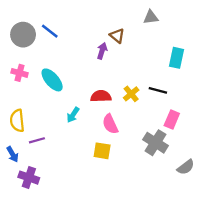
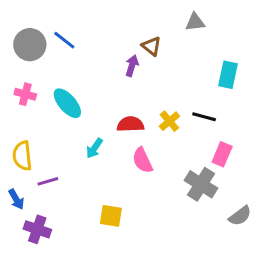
yellow square: (102, 151) -> (111, 216), moved

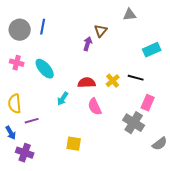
blue line: (64, 40) -> (43, 27), turned 63
brown triangle: (151, 46) -> (101, 31), turned 32
cyan rectangle: (228, 75) -> (152, 50), turned 54

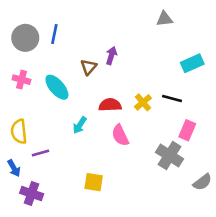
brown triangle: (101, 31) -> (89, 67), moved

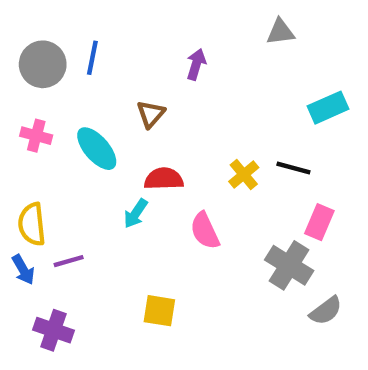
purple arrow: (111, 56) -> (196, 64), moved
red semicircle: (110, 105) -> (164, 179), moved
blue arrow: (14, 168) -> (23, 270), moved
gray semicircle: (202, 182) -> (326, 311), moved

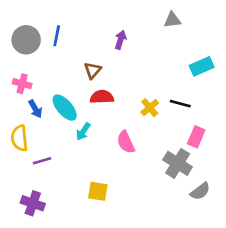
cyan ellipse: (97, 149) -> (65, 108), moved
red semicircle: (164, 179) -> (102, 97), moved
blue arrow: (23, 270) -> (35, 109), moved

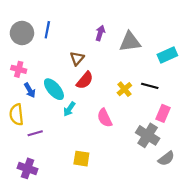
gray triangle: (172, 20) -> (130, 42), moved, size x1.5
red semicircle: (102, 97) -> (85, 80), turned 132

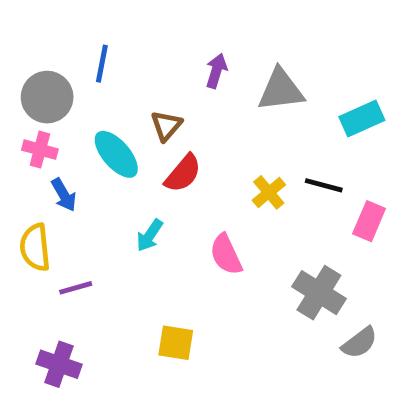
gray circle: (22, 33) -> (47, 97), moved
cyan ellipse: (54, 89) -> (116, 154), moved
pink rectangle: (163, 113) -> (369, 221), moved

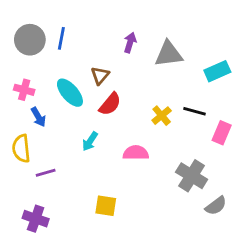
gray circle: (47, 97) -> (30, 40), moved
pink semicircle: (226, 254) -> (136, 153), turned 115

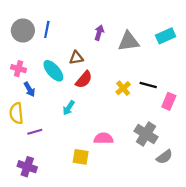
cyan rectangle: (217, 71) -> (166, 36), moved
brown triangle: (100, 75) -> (76, 58), turned 40
pink semicircle: (136, 153) -> (103, 138), moved

